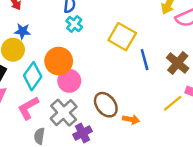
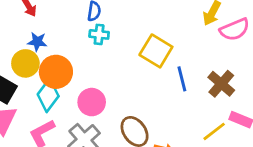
cyan cross: (74, 24) -> (99, 34), turned -35
orange circle: (59, 61) -> (56, 72), moved

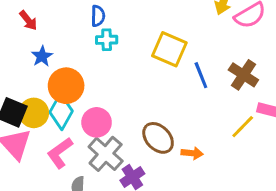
blue star: (37, 42) -> (42, 56), turned -30
yellow circle: (25, 63) -> (34, 113), moved
pink circle: (92, 102) -> (97, 122), moved

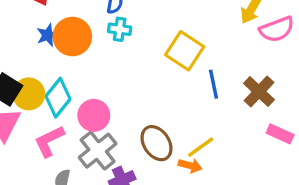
orange circle: (66, 86) -> (72, 37), moved
yellow line: (243, 127) -> (201, 147), moved

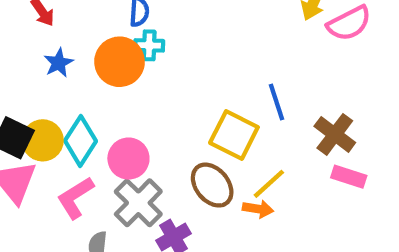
orange circle: (72, 37) -> (120, 62), moved
yellow square: (185, 51) -> (234, 135), moved
brown cross: (259, 92) -> (335, 134), moved
pink rectangle: (280, 134) -> (349, 177), moved

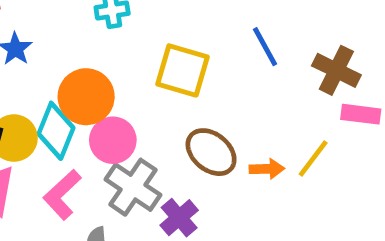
orange circle: (120, 62) -> (86, 97), moved
yellow square: (234, 135) -> (183, 70), moved
yellow line: (269, 184) -> (313, 158), moved

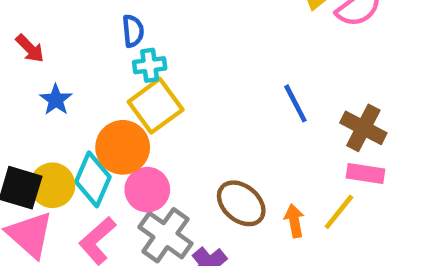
yellow square: (183, 70) -> (156, 106), moved, turned 36
pink rectangle: (361, 114) -> (365, 174), moved
orange arrow: (267, 169) -> (294, 221), turned -100

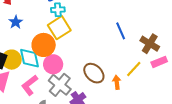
pink rectangle: (365, 174) -> (159, 62), moved, turned -35
cyan diamond: (93, 179) -> (30, 58), turned -40
yellow line: (339, 212) -> (134, 69), moved

